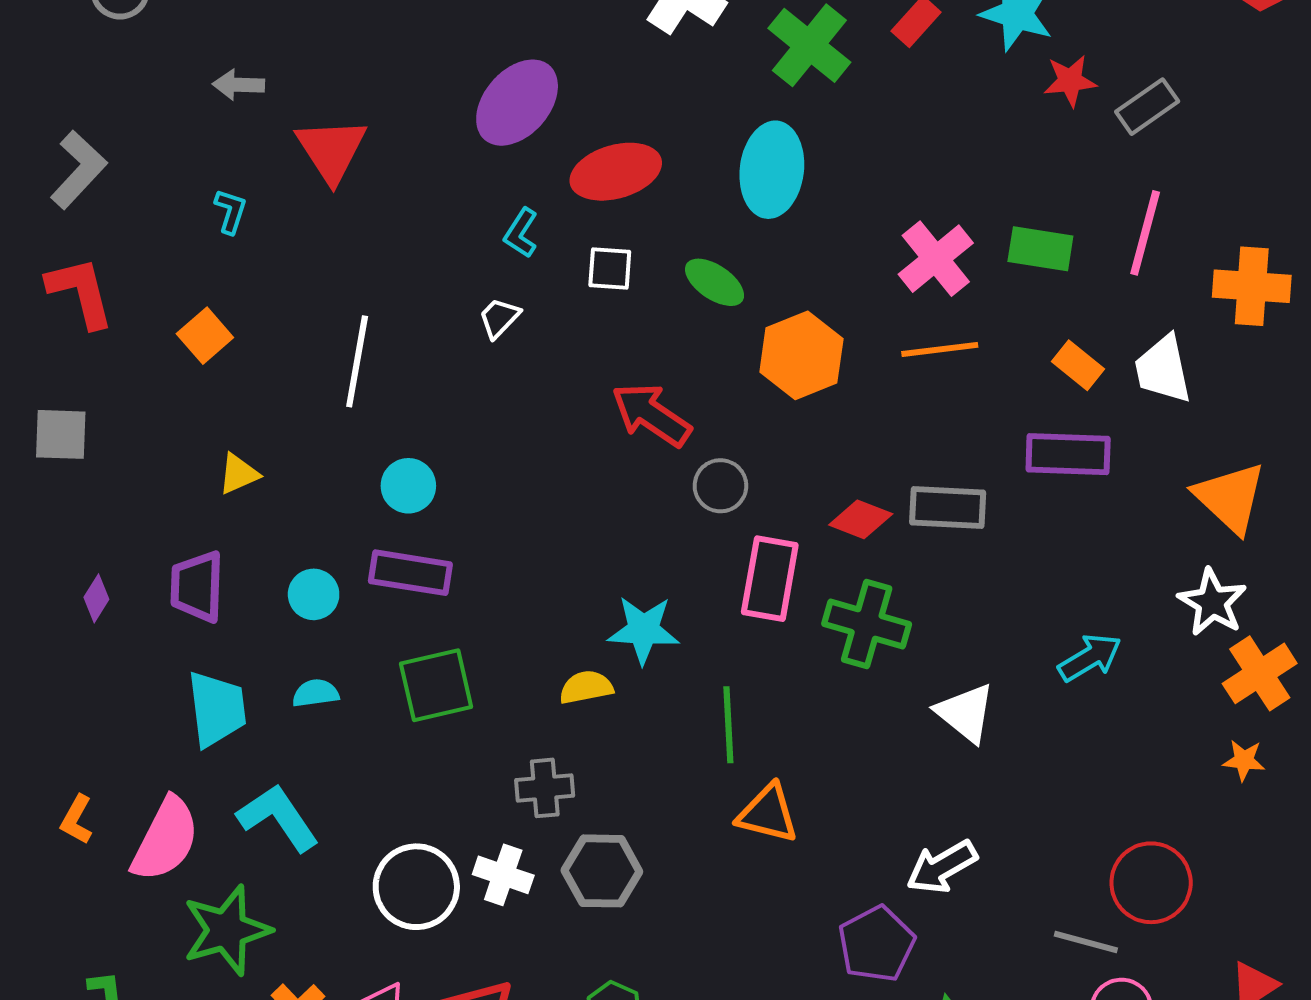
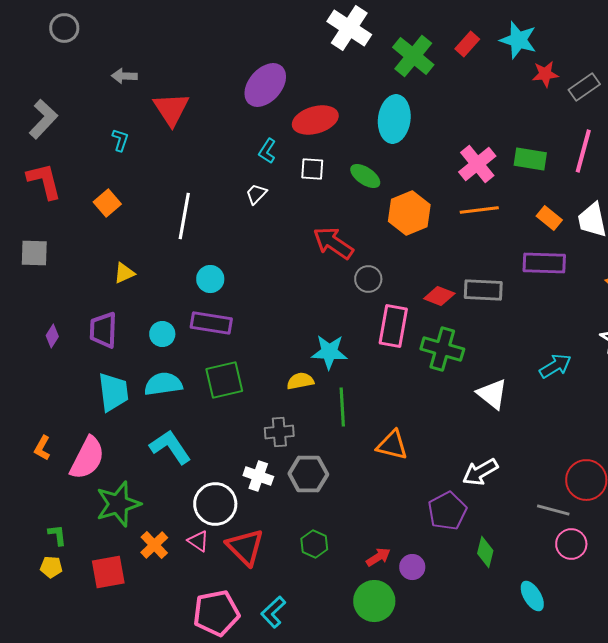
cyan semicircle: (316, 693) -> (163, 384), size x1.6
green line: (728, 725) -> (342, 407), moved
cyan L-shape: (278, 818) -> (170, 447), moved
white circle: (416, 887) -> (215, 504), moved

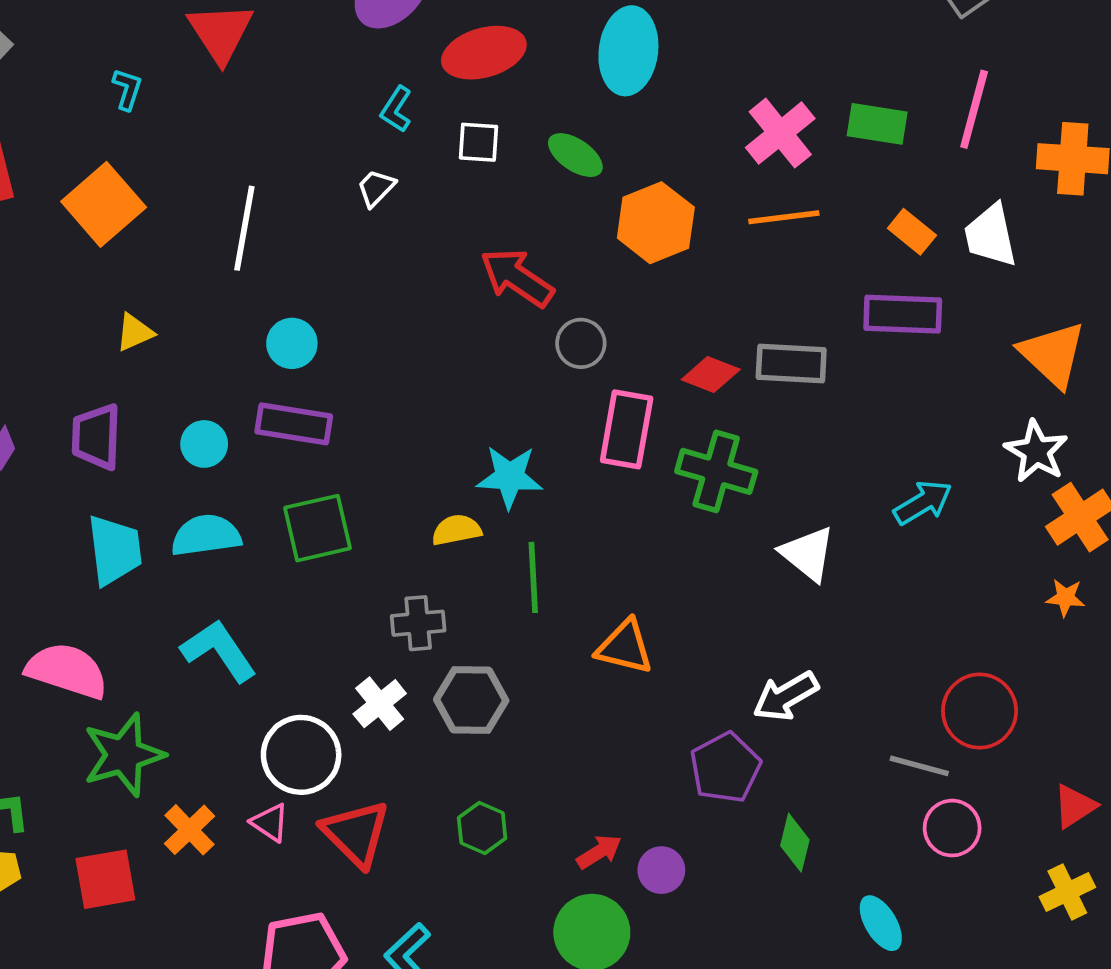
orange square: (107, 203) -> (104, 204), size x1.6
pink semicircle: (87, 458) -> (67, 671), turned -99
white cross: (258, 476) -> (380, 704), turned 32

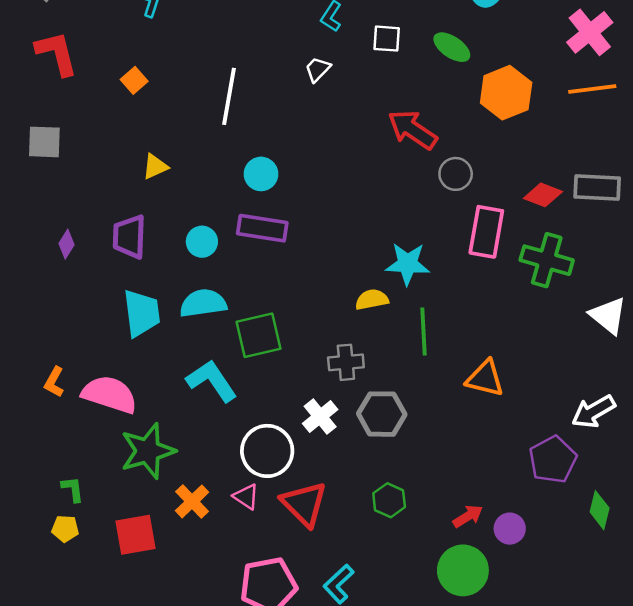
orange square: (104, 204) -> (134, 80), size x0.5
green square: (318, 528) -> (259, 335), moved

